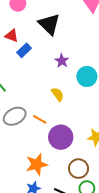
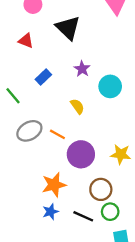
blue rectangle: (24, 50) -> (43, 77), moved

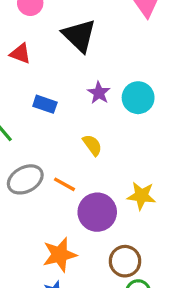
blue rectangle: (43, 77) -> (45, 104), turned 63
cyan circle: (110, 86) -> (138, 98), moved
yellow star: (121, 154) -> (141, 196), moved

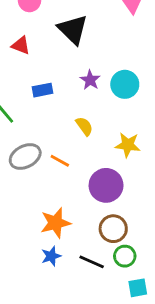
blue rectangle: (45, 104) -> (42, 90), turned -30
yellow star: (141, 196) -> (128, 145), moved
purple circle: (97, 212) -> (106, 185), moved

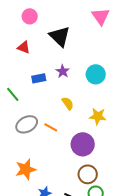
purple star: (90, 80) -> (63, 71), moved
orange star: (55, 223) -> (26, 169), moved

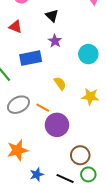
black triangle: (60, 36) -> (52, 16), size x0.6
purple star: (63, 71) -> (55, 41), moved
blue rectangle: (39, 78) -> (31, 58), size x1.5
purple circle: (83, 144) -> (57, 125), moved

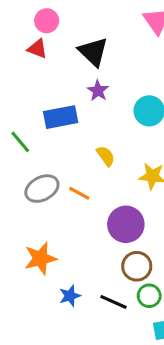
black triangle: (52, 16) -> (93, 52), size x1.5
red triangle: (15, 27) -> (37, 49), moved
purple circle: (57, 125) -> (126, 224), moved

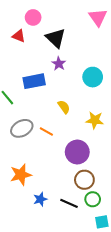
pink circle: (47, 21) -> (33, 17), moved

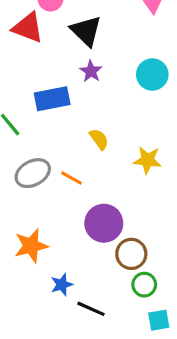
red triangle: (19, 36) -> (28, 28), size x1.5
cyan circle: (93, 77) -> (152, 74), moved
purple circle: (77, 152) -> (104, 223), moved
black line: (69, 203) -> (91, 309), moved

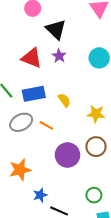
red triangle: (28, 28) -> (32, 58), moved
blue rectangle: (52, 99) -> (34, 94), moved
brown circle: (131, 254) -> (96, 147), moved

